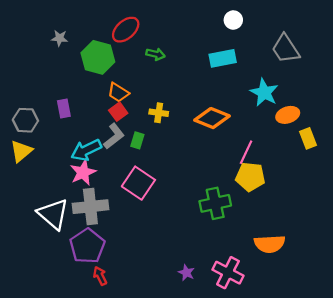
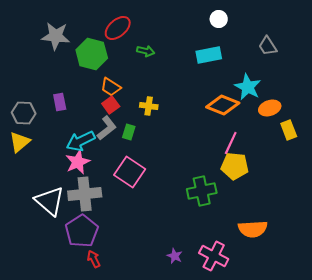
gray star: (60, 38) -> (56, 36), size x1.8
gray trapezoid: (286, 49) -> (268, 46), size x0.7
orange diamond: (212, 118) -> (223, 105), moved

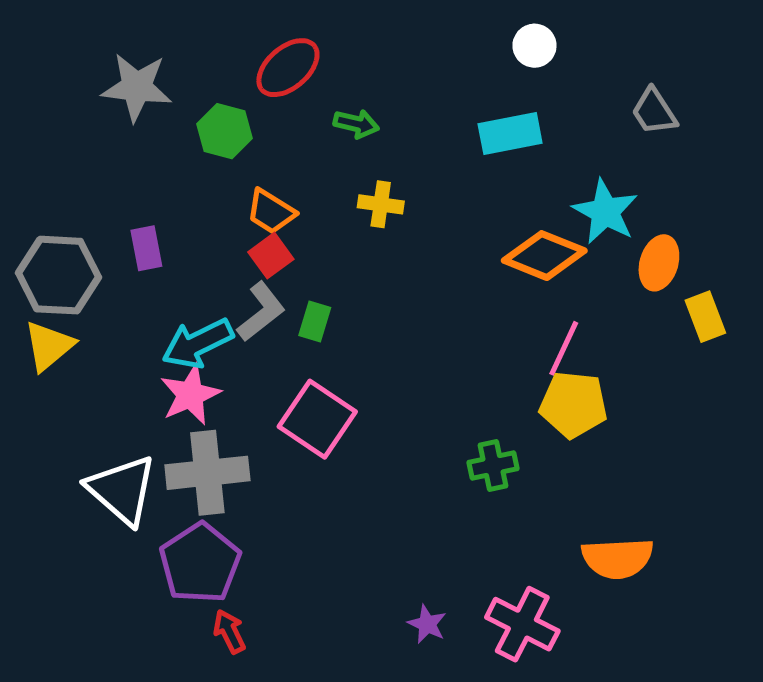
green hexagon: (92, 54) -> (225, 131), size x0.7
yellow cross: (149, 106) -> (381, 204), moved
orange ellipse: (270, 108) -> (659, 263), turned -55
gray hexagon: (24, 113) -> (59, 275), size x1.4
green cross: (202, 191) -> (493, 465), size x0.7

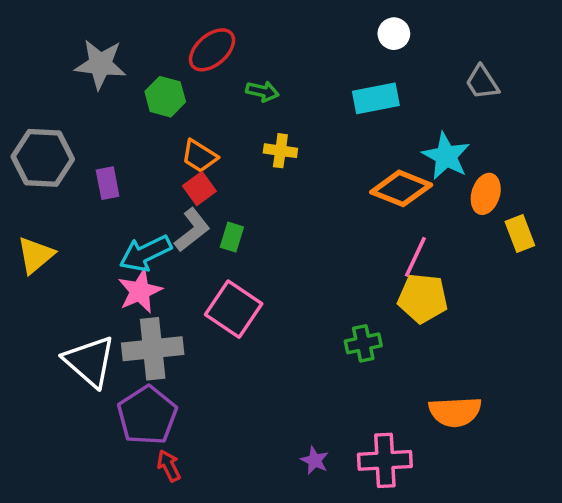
gray hexagon: (59, 275) -> (43, 158), moved
pink cross: (522, 624) -> (385, 460), turned -30

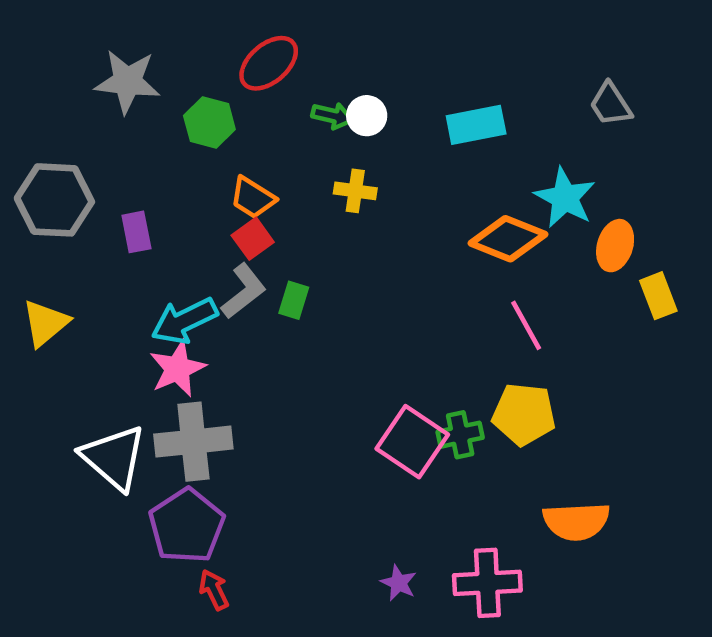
white circle: (394, 34) -> (367, 116), moved
pink line: (415, 257) -> (526, 325), turned -54
yellow pentagon: (423, 298) -> (524, 414), moved
pink square: (234, 309) -> (412, 442), moved

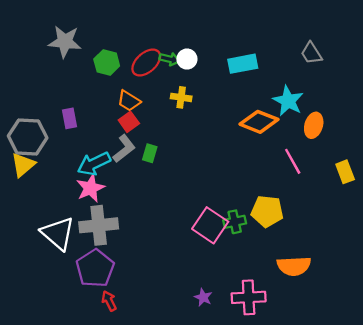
red ellipse: (269, 63) -> (146, 63), moved
gray hexagon: (54, 200) -> (28, 137), moved
yellow rectangle: (658, 296) -> (345, 172), moved
pink line: (526, 325) -> (293, 161), moved

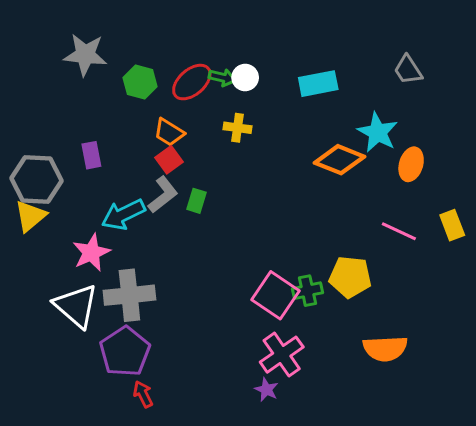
pink line: (293, 161) -> (399, 231), moved, turned -36
pink star: (90, 188) -> (91, 253), moved
pink cross: (249, 297) -> (282, 355), moved, turned -32

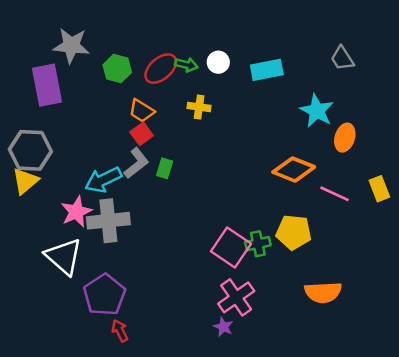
white circle: (245, 77) -> (218, 62), moved
purple rectangle: (91, 155) -> (47, 85), moved, size x1.8
orange diamond: (340, 160) -> (294, 170), moved
gray cross: (129, 295) -> (108, 221), moved

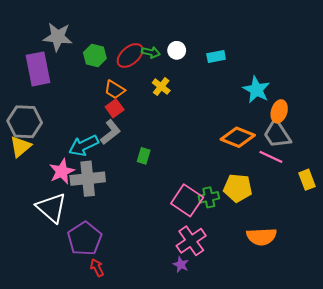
gray trapezoid: (342, 58) -> (277, 134), moved, size x1.4
cyan rectangle: (267, 70) -> (216, 57), size x0.7
yellow cross: (199, 107) -> (161, 87), turned 30
green rectangle: (165, 168) -> (144, 156), moved
yellow rectangle: (379, 189) -> (307, 180), moved

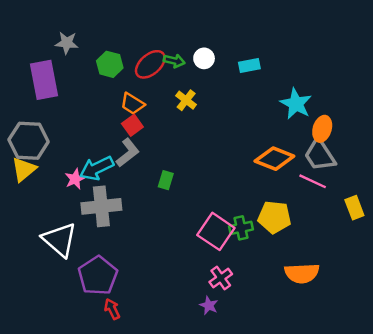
gray star: (58, 37) -> (67, 43), size x0.7
pink star: (62, 171) -> (75, 179), moved, size x0.7
pink cross: (191, 241) -> (221, 278), size x0.7

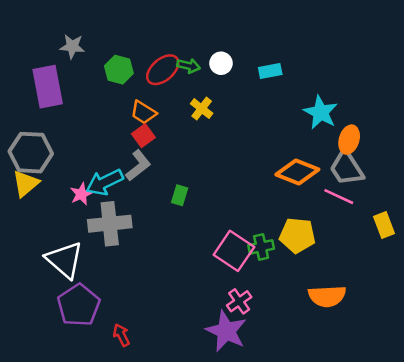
purple pentagon: (98, 276) -> (79, 305), moved
purple star: (209, 305) -> (226, 331), size x2.0

